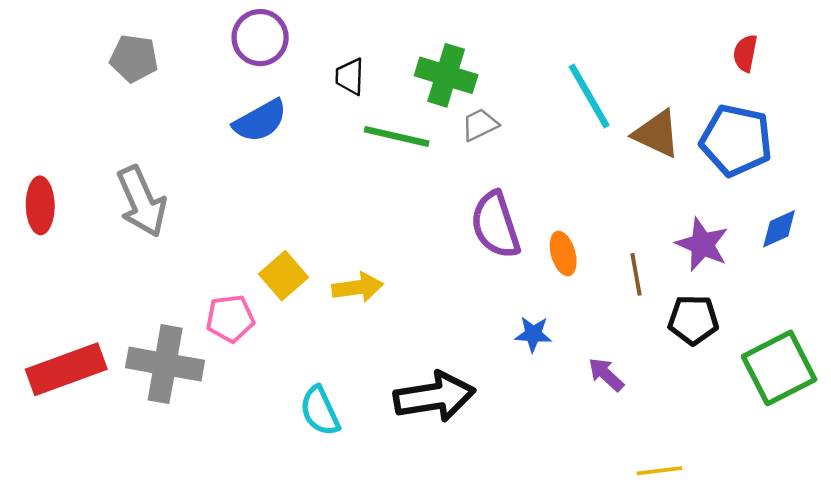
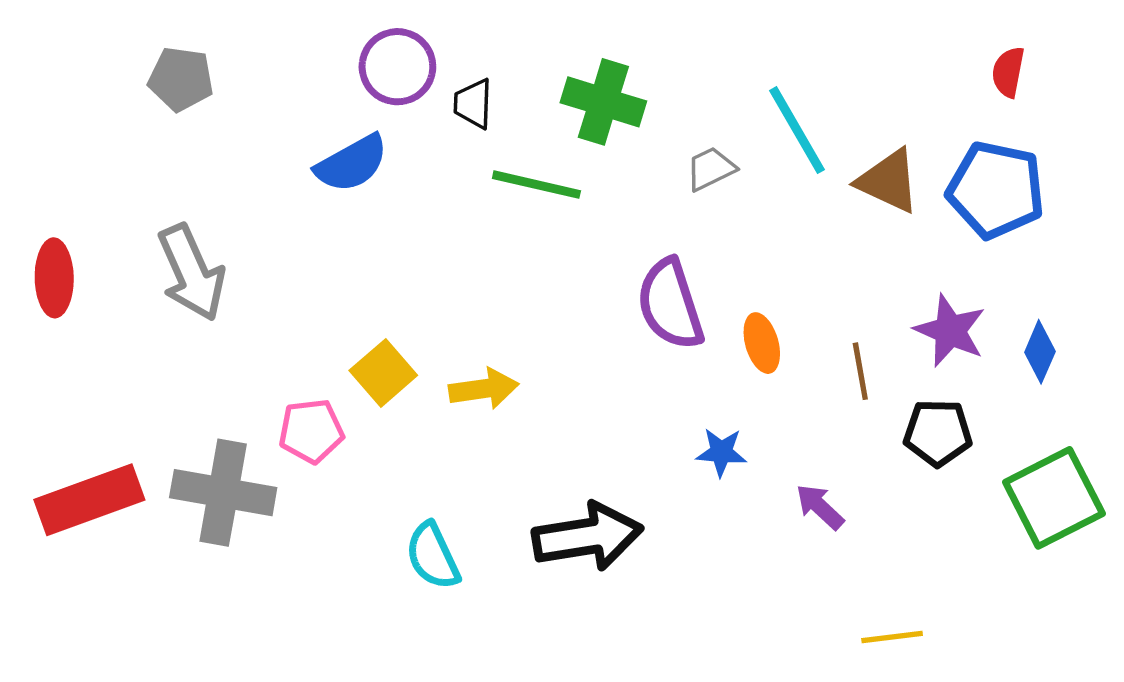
purple circle: (260, 38) -> (397, 67), moved
gray trapezoid: (480, 125) -> (711, 169), moved
blue diamond: (779, 229) -> (1040, 352), moved, turned -42

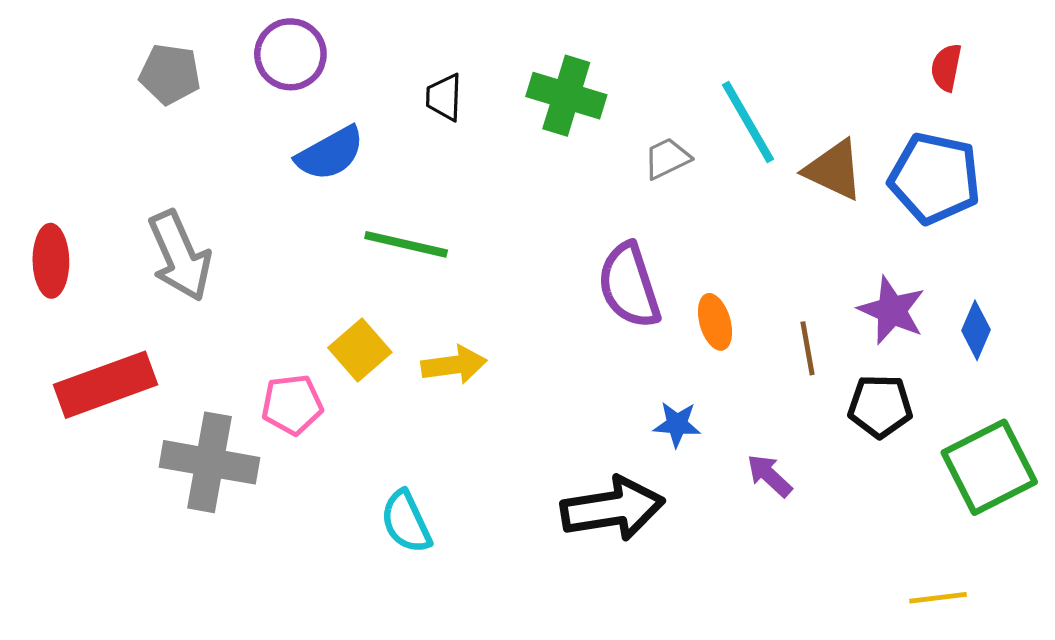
purple circle: (397, 67) -> (290, 54), moved
green line: (536, 185) -> (406, 244), moved
red rectangle: (89, 500) -> (105, 385), moved
black arrow: (588, 537) -> (613, 509), moved
yellow line: (892, 637) -> (938, 598), moved

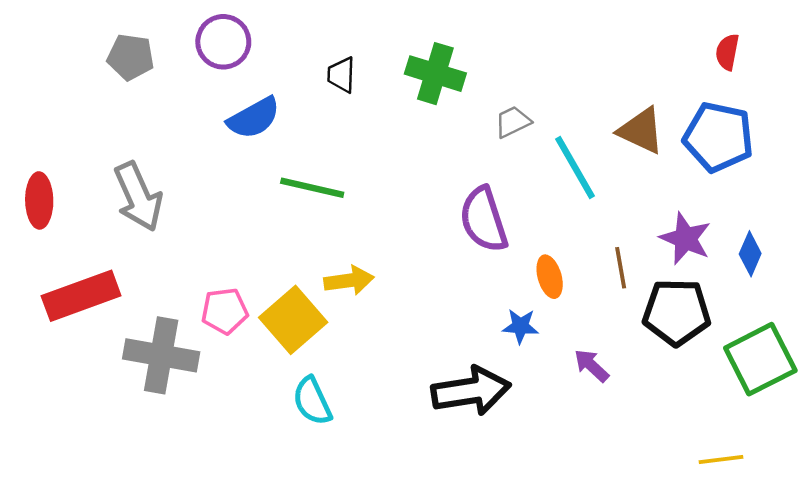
cyan line: (748, 122) -> (575, 167), moved
orange ellipse: (715, 322) -> (550, 277), moved
yellow square: (360, 350) -> (293, 320), moved, size x1.4
black pentagon: (880, 406) -> (677, 312), size x1.4

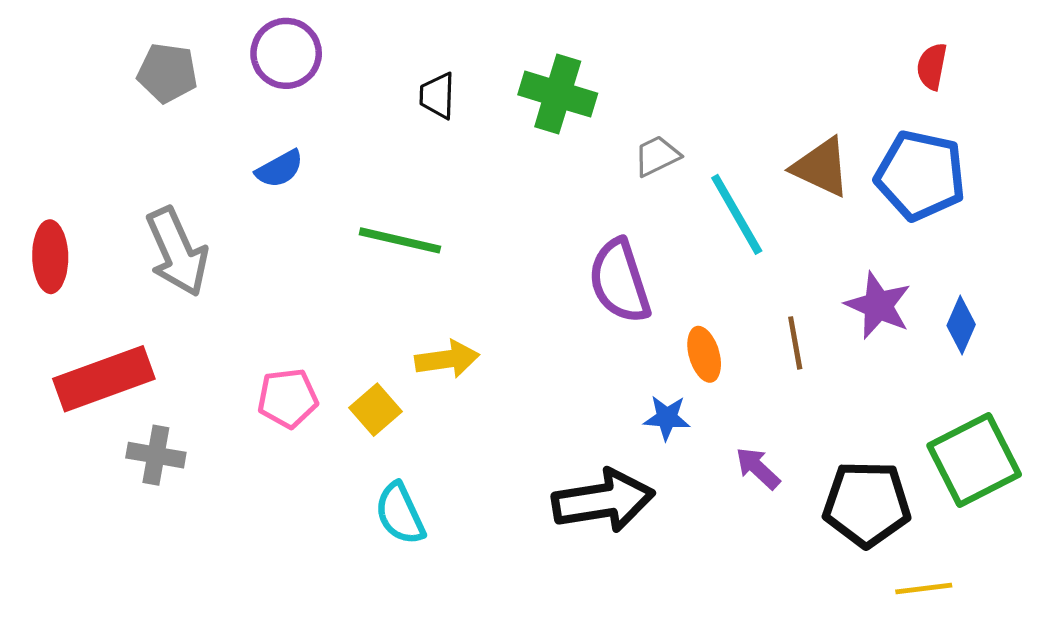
blue semicircle: (254, 118) -> (280, 169), moved, size x0.7
black pentagon: (677, 312) -> (867, 504), moved
yellow square: (293, 320) -> (376, 410), size x0.6
gray cross: (161, 355) -> (156, 455), moved, size x0.6

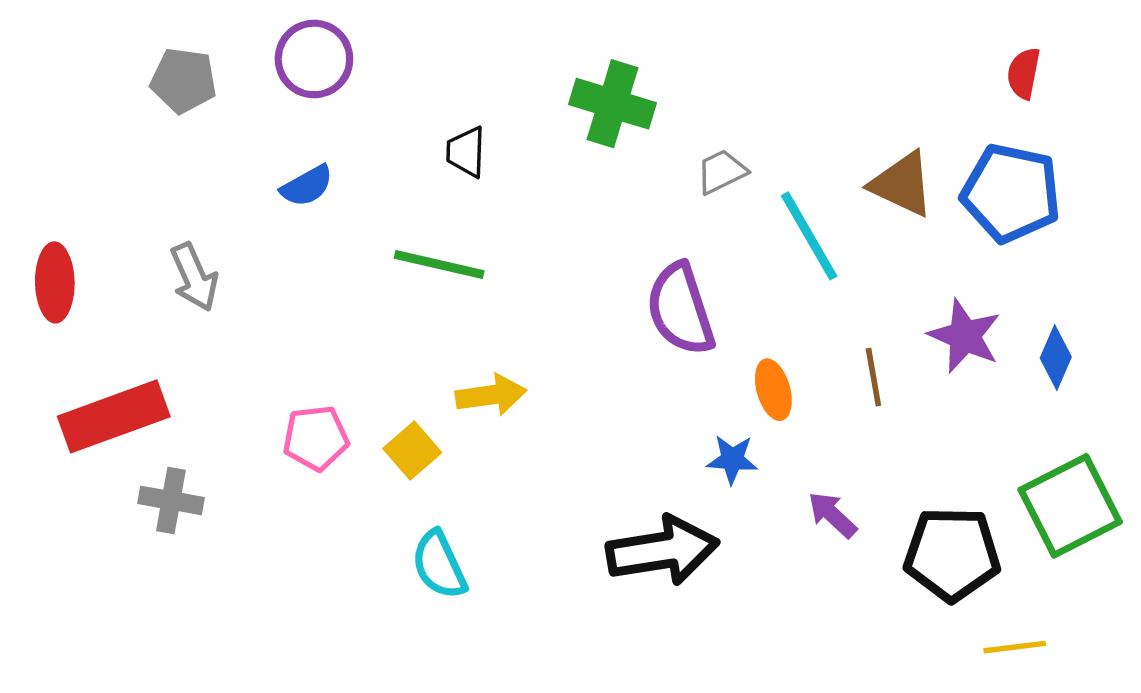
black trapezoid: (437, 96) -> (466, 152), moved
gray arrow: (177, 252) -> (194, 277), size x0.7

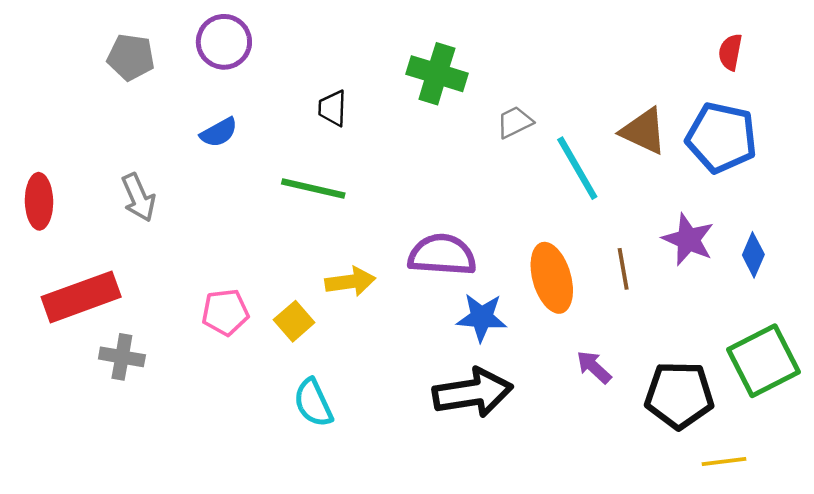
purple semicircle: (680, 309) -> (442, 255), moved, turned 112
orange ellipse: (773, 390) -> (552, 278), size x1.6
blue star: (732, 459) -> (482, 317), moved, size x1.4

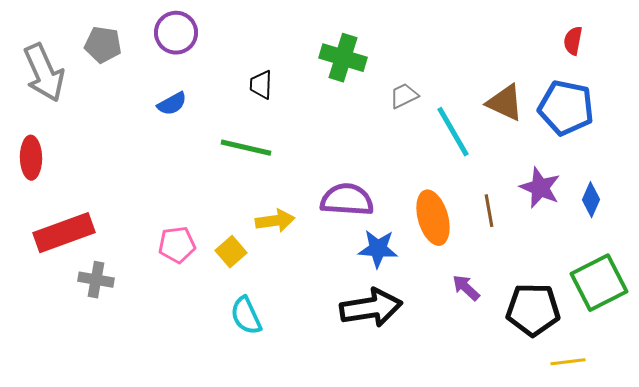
gray arrow: (139, 197) -> (44, 73), moved, size x1.5

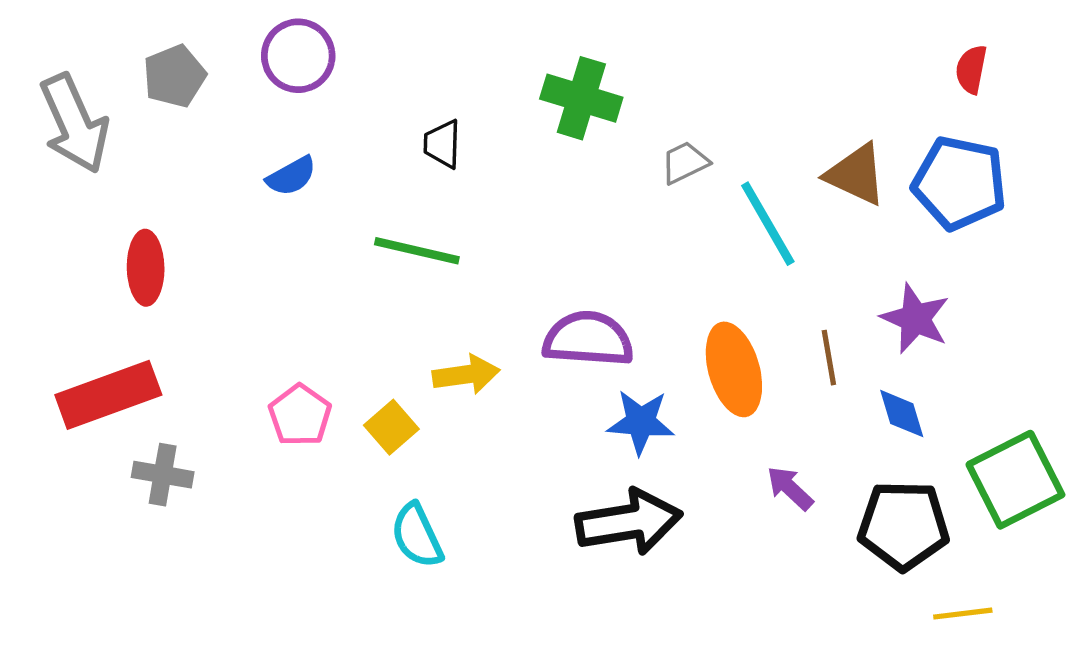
gray pentagon: (103, 45) -> (174, 76), turned -30
red ellipse: (31, 158) -> (146, 268), moved
blue diamond: (591, 200) -> (902, 414), moved, turned -40
pink pentagon: (177, 245) -> (300, 415), turned -30

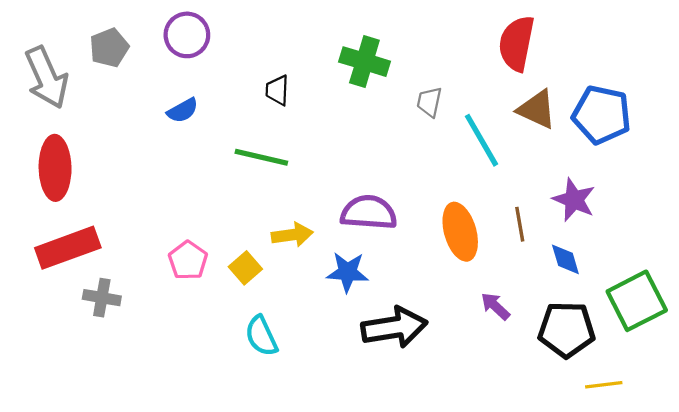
red semicircle: (971, 69) -> (517, 43), moved, size x1.8
gray trapezoid: (685, 163) -> (429, 102), turned -52
red ellipse: (146, 268) -> (55, 168), moved, size x1.4
blue star: (641, 422) -> (347, 272), moved

